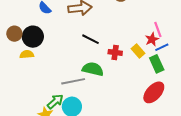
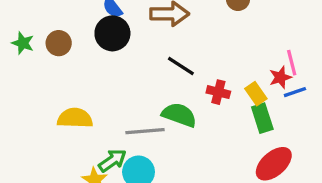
black circle: (33, 37) -> (112, 33), moved
yellow semicircle: (27, 54) -> (75, 118), moved, size x1.5
green rectangle: (157, 64) -> (262, 118), moved

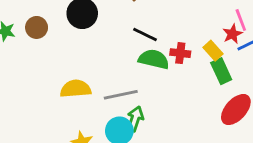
green semicircle: (179, 115) -> (154, 59), moved
yellow semicircle: (75, 118) -> (76, 89), moved
green arrow: (112, 160) -> (135, 119), moved, turned -30

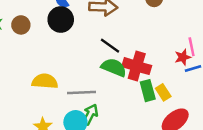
yellow rectangle: (213, 51) -> (163, 92), moved
red cross: (180, 53) -> (137, 66), size x1.6
green rectangle: (221, 71) -> (148, 91), moved

